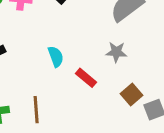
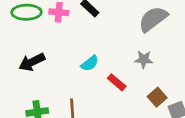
cyan semicircle: (56, 57) -> (90, 63), turned 72

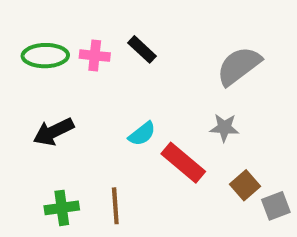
red rectangle: (117, 82) -> (183, 163), size x1.5

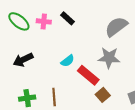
green ellipse: (45, 56) -> (19, 21), turned 40
gray star: (224, 128) -> (109, 58), size x1.5
brown square: (245, 185) -> (103, 95), moved

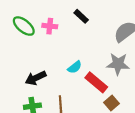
black rectangle: (68, 18) -> (81, 16), moved
black arrow: (23, 60) -> (36, 78), moved

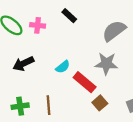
black arrow: (36, 78) -> (23, 64), moved

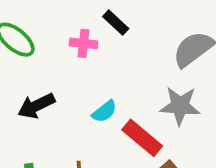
pink cross: (38, 25) -> (84, 43), moved

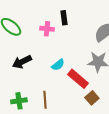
black rectangle: (116, 23) -> (64, 18), turned 40

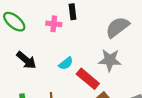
black arrow: (22, 62) -> (26, 60), turned -114

